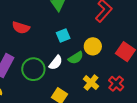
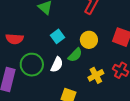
green circle: (33, 69) -> (32, 65), moved
yellow cross: (91, 83) -> (96, 75), turned 35

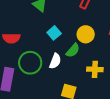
yellow cross: (96, 75) -> (95, 69), turned 35

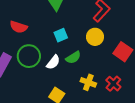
yellow circle: (86, 34) -> (95, 37), moved

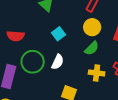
green semicircle: (73, 58) -> (92, 48), moved

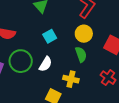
green semicircle: (92, 48) -> (81, 54), turned -70
yellow cross: (97, 73) -> (71, 79), moved

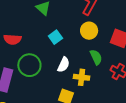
green semicircle: (81, 54) -> (96, 57), moved
white semicircle: (46, 64) -> (64, 65), moved

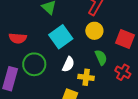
cyan square: (55, 37) -> (61, 37), size x1.6

